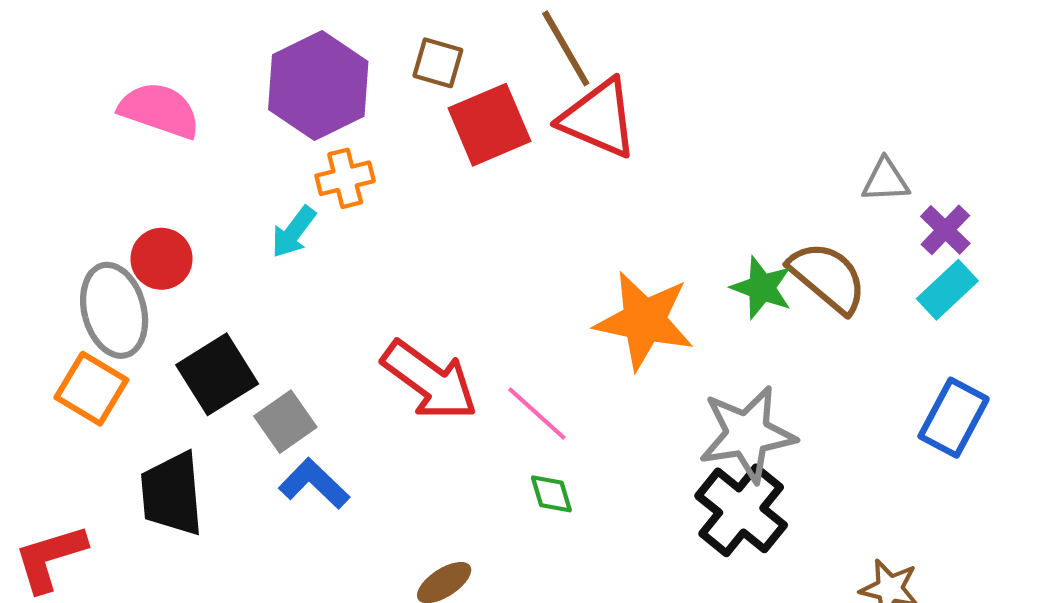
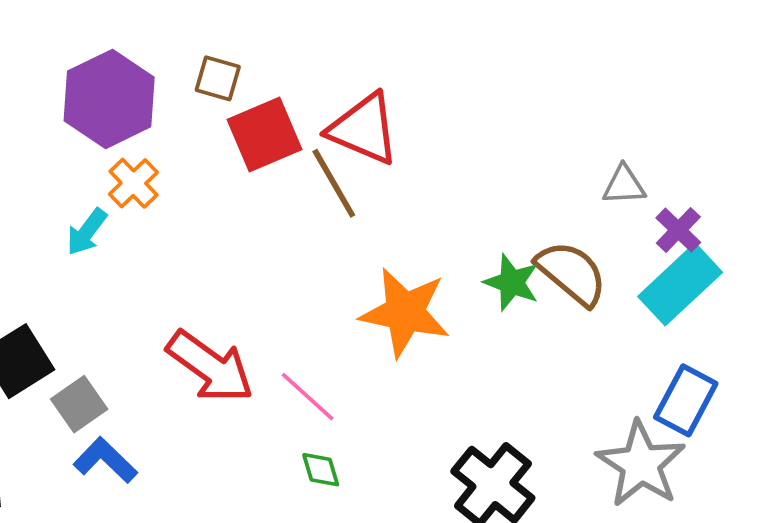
brown line: (566, 48) -> (334, 183), moved
orange cross: (345, 178) -> (133, 183), turned -30
cyan rectangle: (947, 290) -> (680, 284), size x1.5
gray star: (747, 434) -> (641, 464), moved, turned -30

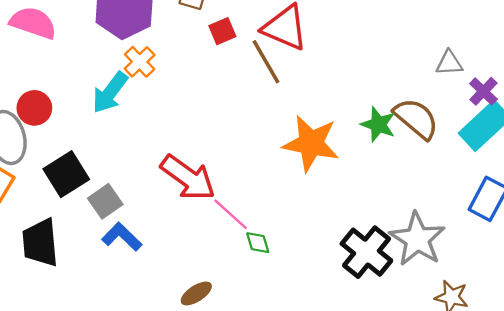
red square: (265, 135) -> (222, 31), size x0.6
cyan arrow: (87, 232) -> (110, 93), size x1.4
pink line: (308, 397) -> (231, 214), moved
gray star: (641, 464) -> (417, 239), moved

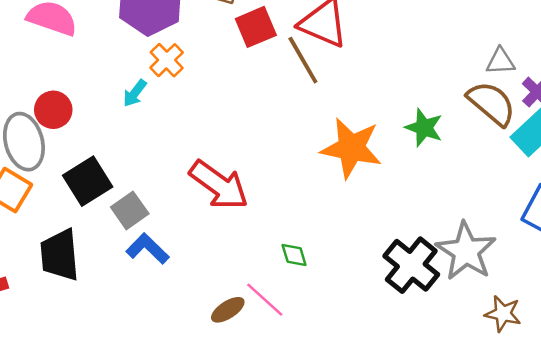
red square: (222, 31) -> (256, 27), size x1.4
cyan arrow: (110, 93) -> (135, 93), size x0.6
brown semicircle: (416, 119) -> (492, 103), moved
pink line: (231, 214) -> (265, 300), moved

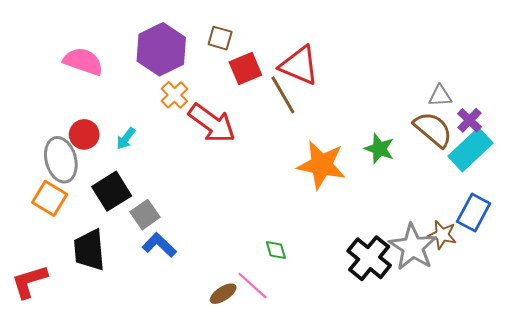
cyan arrow: (135, 93) -> (126, 138), moved
red arrow: (219, 185) -> (212, 123), moved
brown star: (503, 314) -> (442, 235), moved

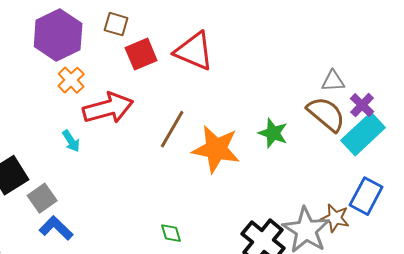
brown line: (283, 95) -> (172, 129), moved, turned 60
red arrow: (212, 123) -> (108, 108), turned -51
cyan arrow: (126, 138) -> (71, 141), moved, turned -70

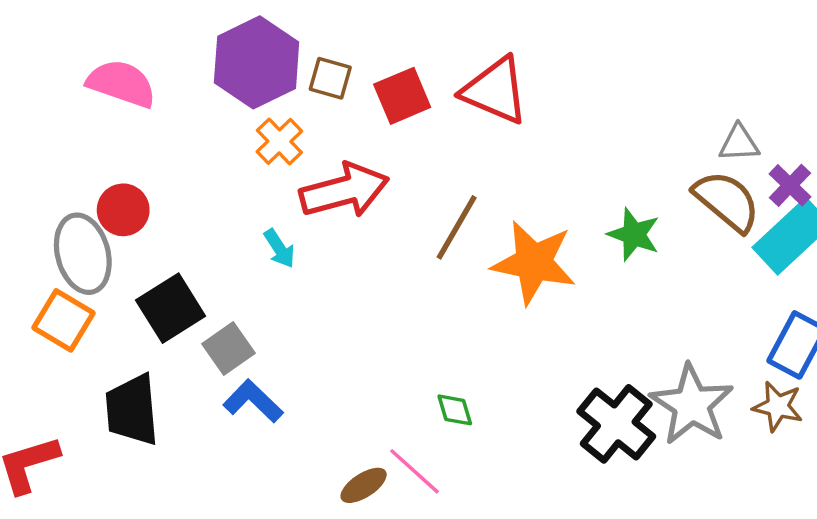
brown square: (116, 24) -> (330, 78), moved
brown star: (335, 218) -> (778, 406), moved

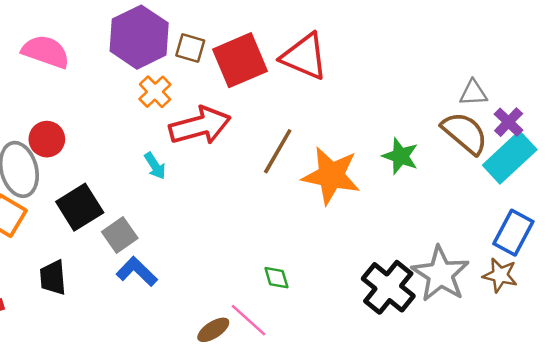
red square: (402, 96) -> (240, 60), size x1.4
black trapezoid: (132, 410) -> (53, 278), size x0.7

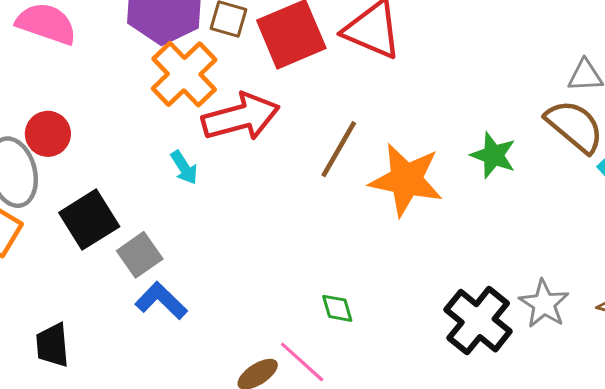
orange cross: (155, 92) -> (184, 74), size x1.6
gray star: (440, 274) -> (544, 304), size x0.7
black trapezoid: (53, 278) -> (52, 345), moved

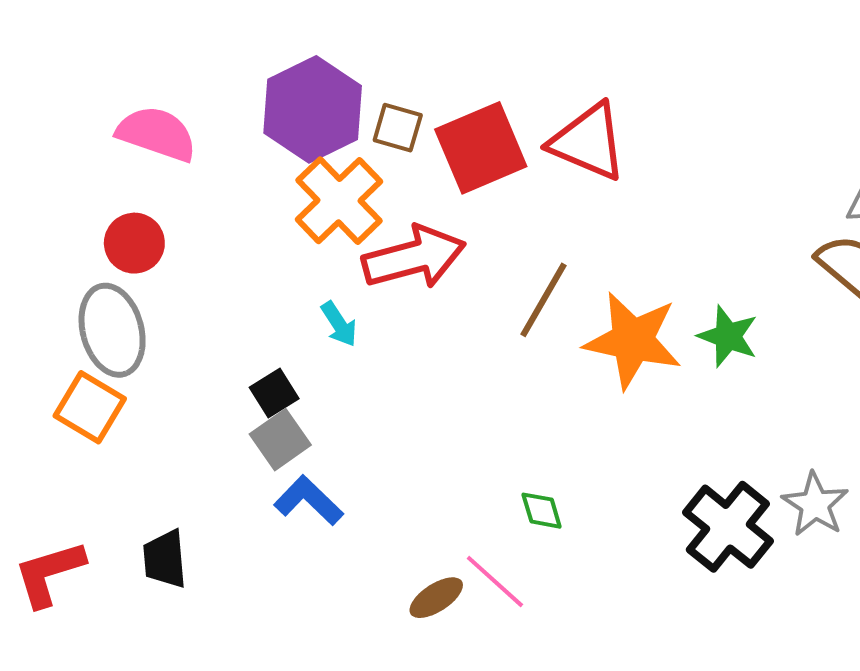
red circle: (48, 134) -> (134, 243), moved
green star: (493, 155) -> (728, 336), moved
black square: (89, 220) -> (274, 393), moved, size x0.6

